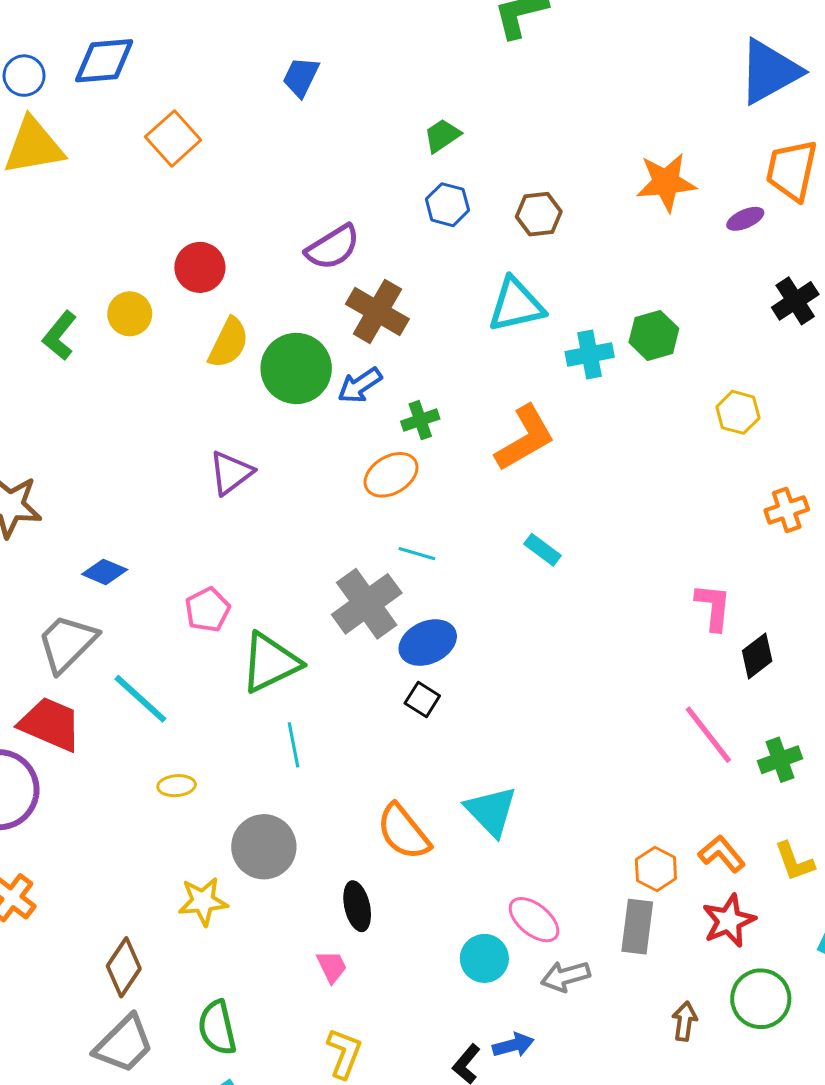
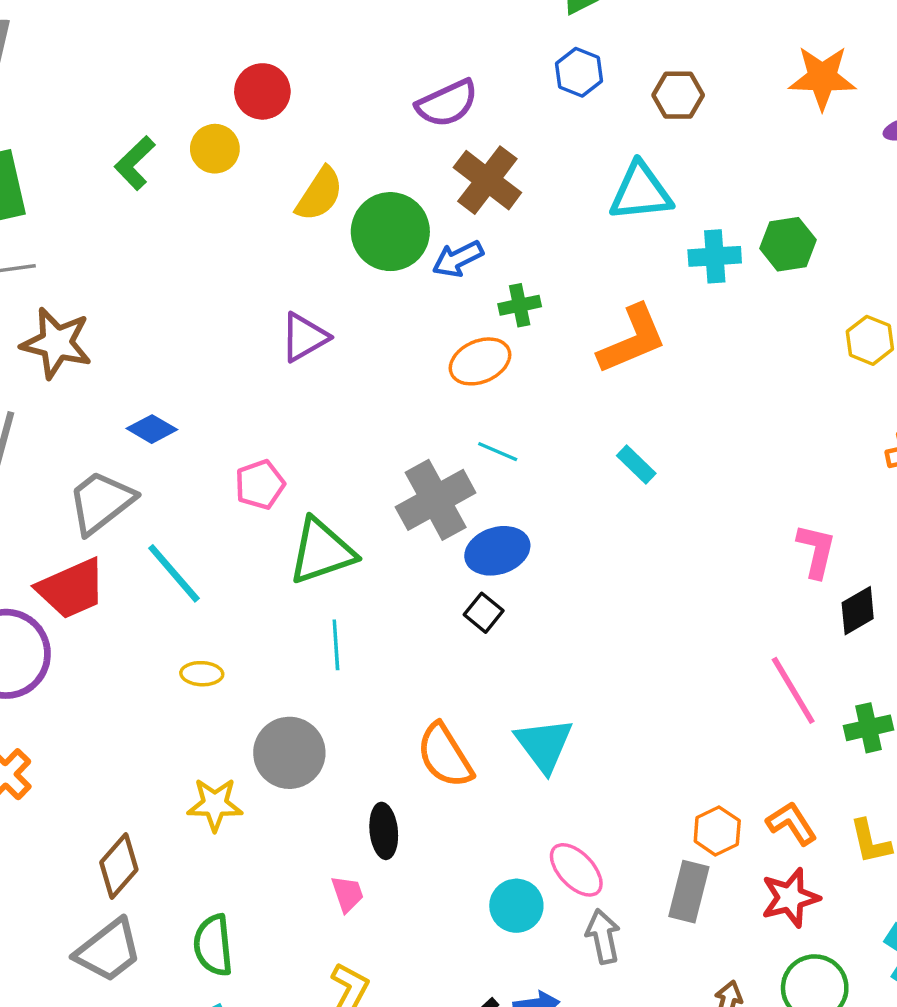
red circle: (200, 267) -> (262, 91), moved
red trapezoid: (50, 724) -> (71, 589), turned 126
gray arrow: (565, 976) -> (603, 936), turned 87

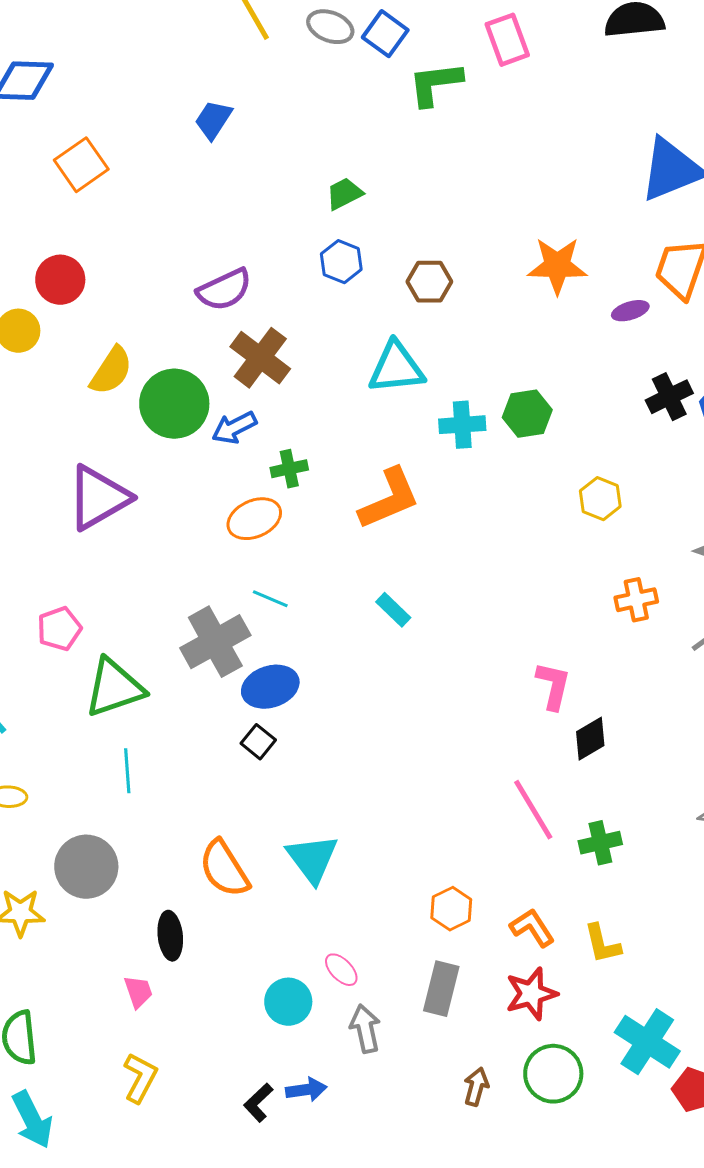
purple triangle: (304, 337) -> (98, 498), size x1.5
orange hexagon: (717, 831) -> (451, 909), moved
pink ellipse: (576, 870) -> (341, 970), size x0.7

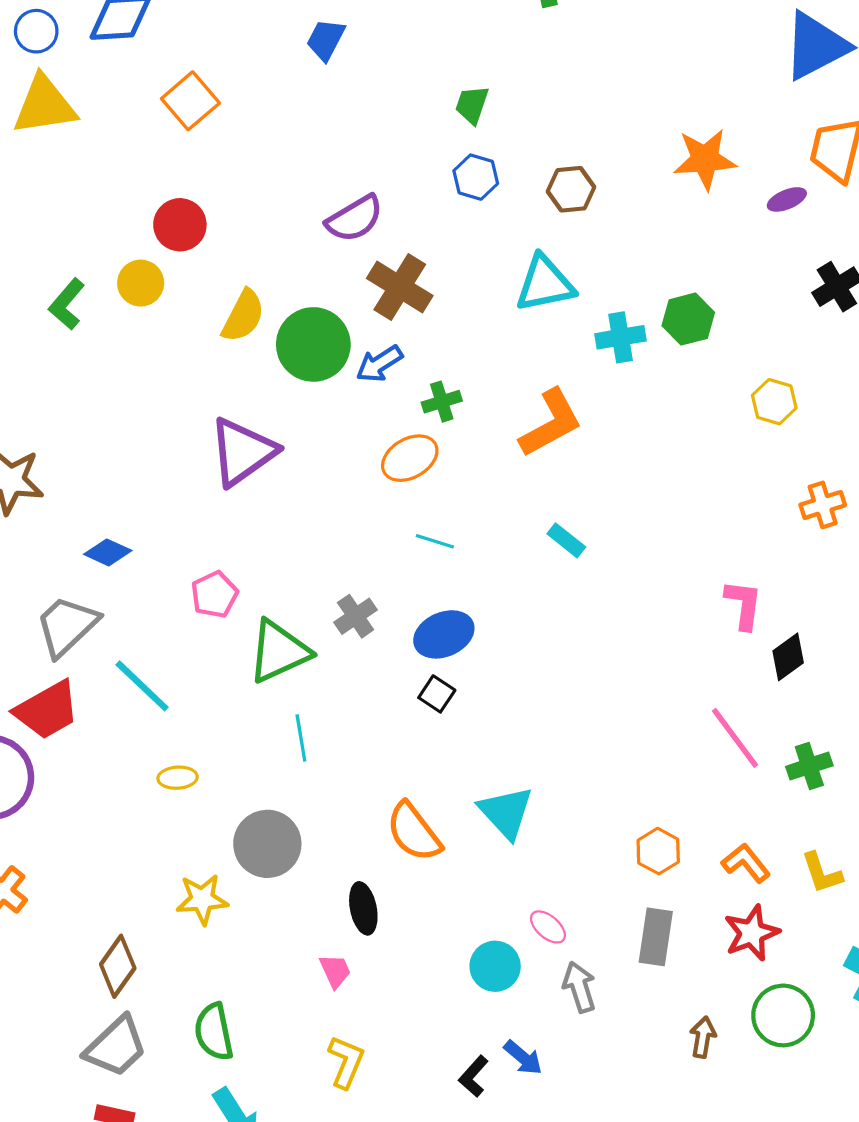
green trapezoid: (344, 194) -> (472, 105), turned -39
gray cross: (215, 642) -> (356, 616), moved, size x0.6
blue arrow: (306, 1090) -> (523, 1058), turned 54

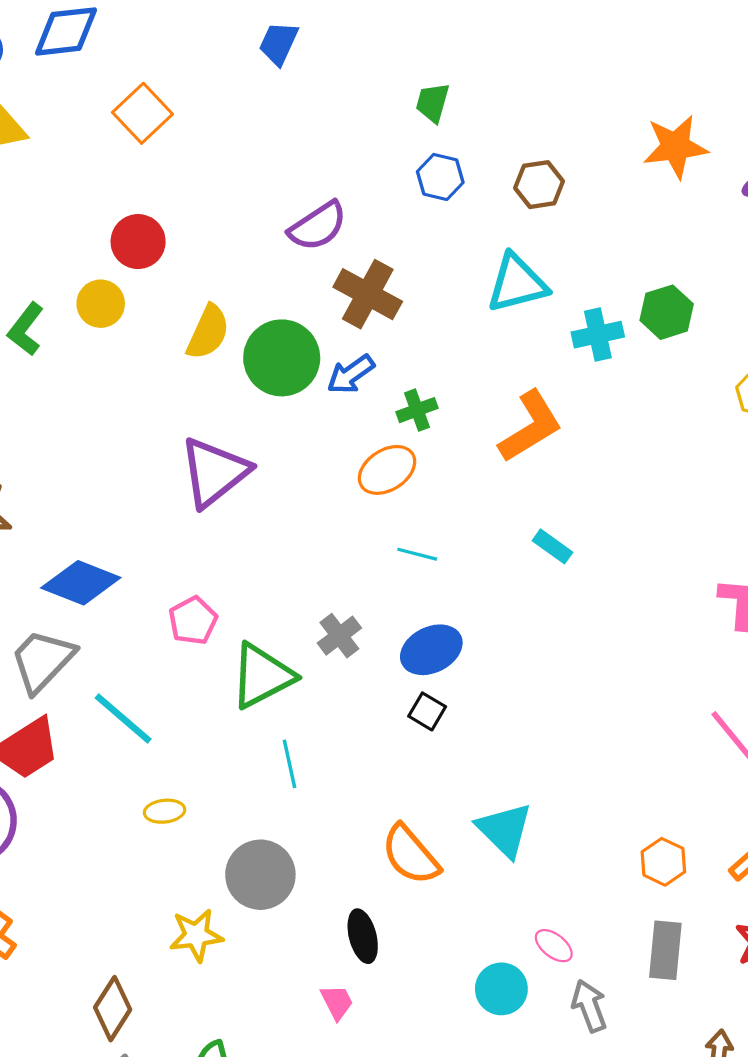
blue diamond: (108, 552) -> (81, 583), size x1.6

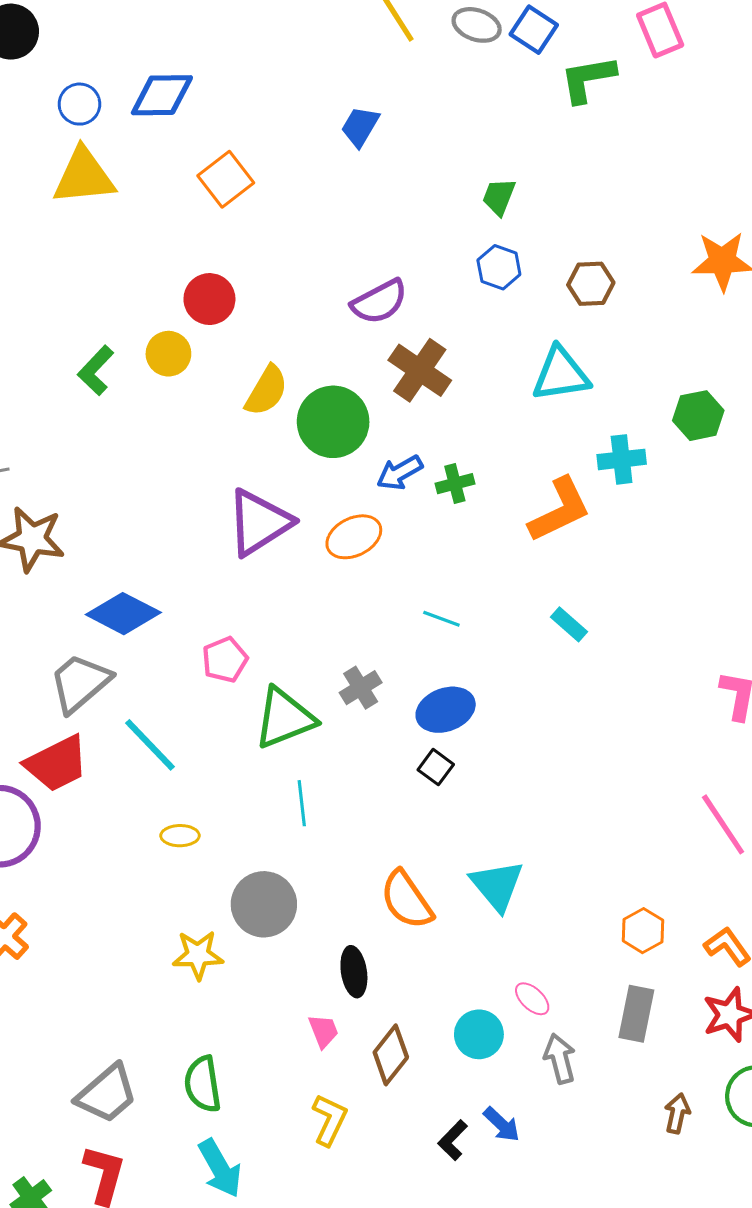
cyan cross: (598, 335) -> (622, 459), moved
blue arrow: (351, 374) -> (400, 473), moved
orange ellipse: (387, 470) -> (354, 537), moved
brown diamond: (113, 1009) -> (391, 1055), moved

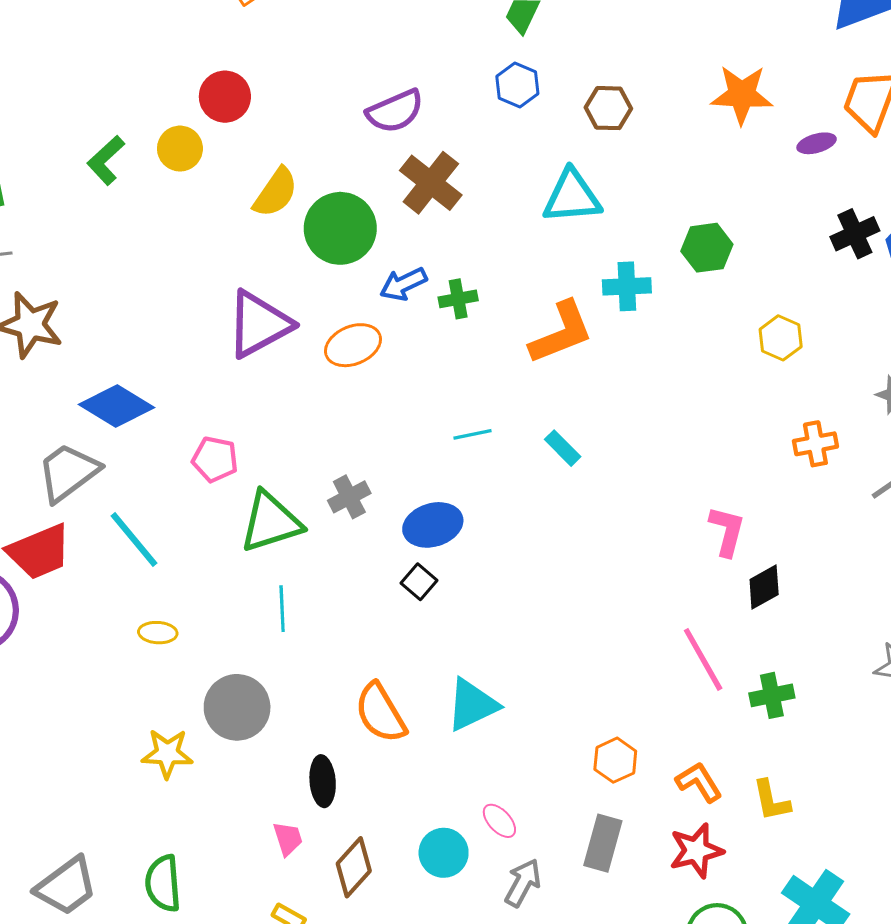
cyan line: (441, 619) -> (472, 434), moved, turned -36
pink pentagon: (225, 660) -> (215, 459), turned 30
cyan triangle: (497, 885) -> (472, 705), turned 40
gray arrow: (560, 1059) -> (523, 883), turned 39

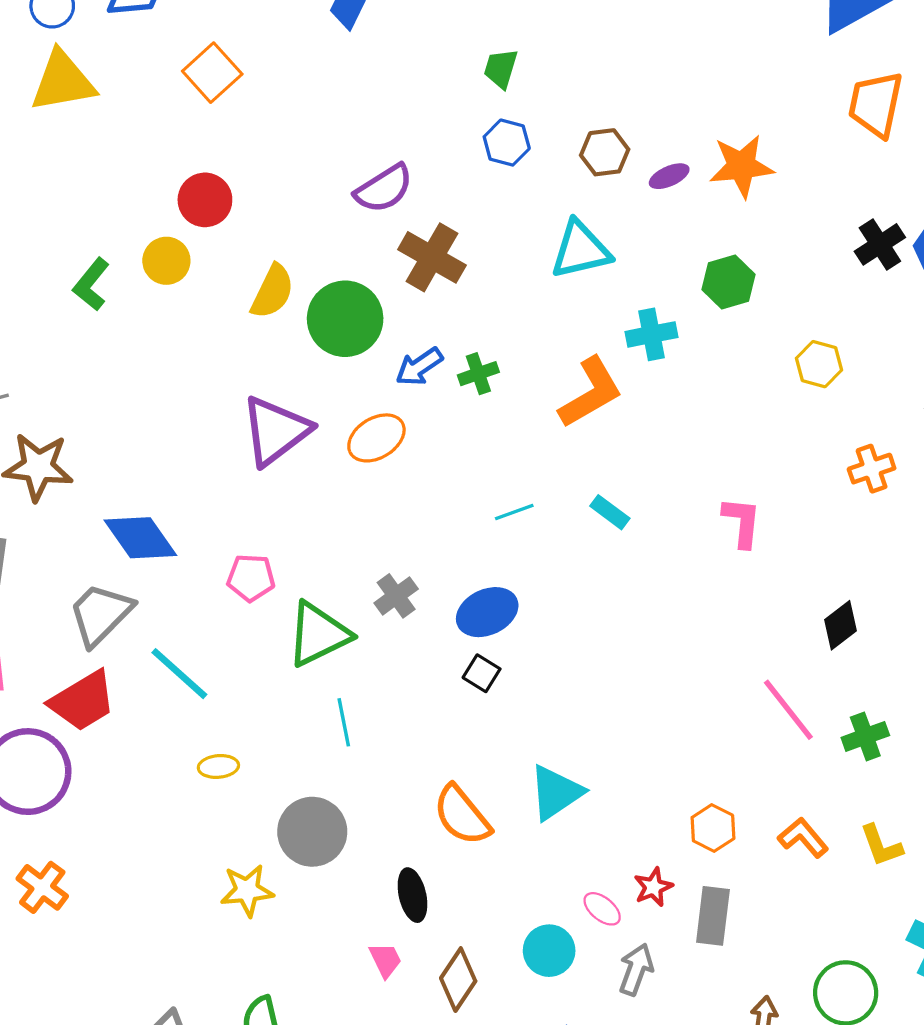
orange star: (742, 95) -> (742, 166), moved
purple ellipse: (817, 143) -> (669, 176), moved
blue diamond: (116, 406) -> (140, 538), turned 32
pink L-shape: (727, 531) -> (742, 522), moved
red star: (696, 851) -> (653, 887), moved, size x0.7

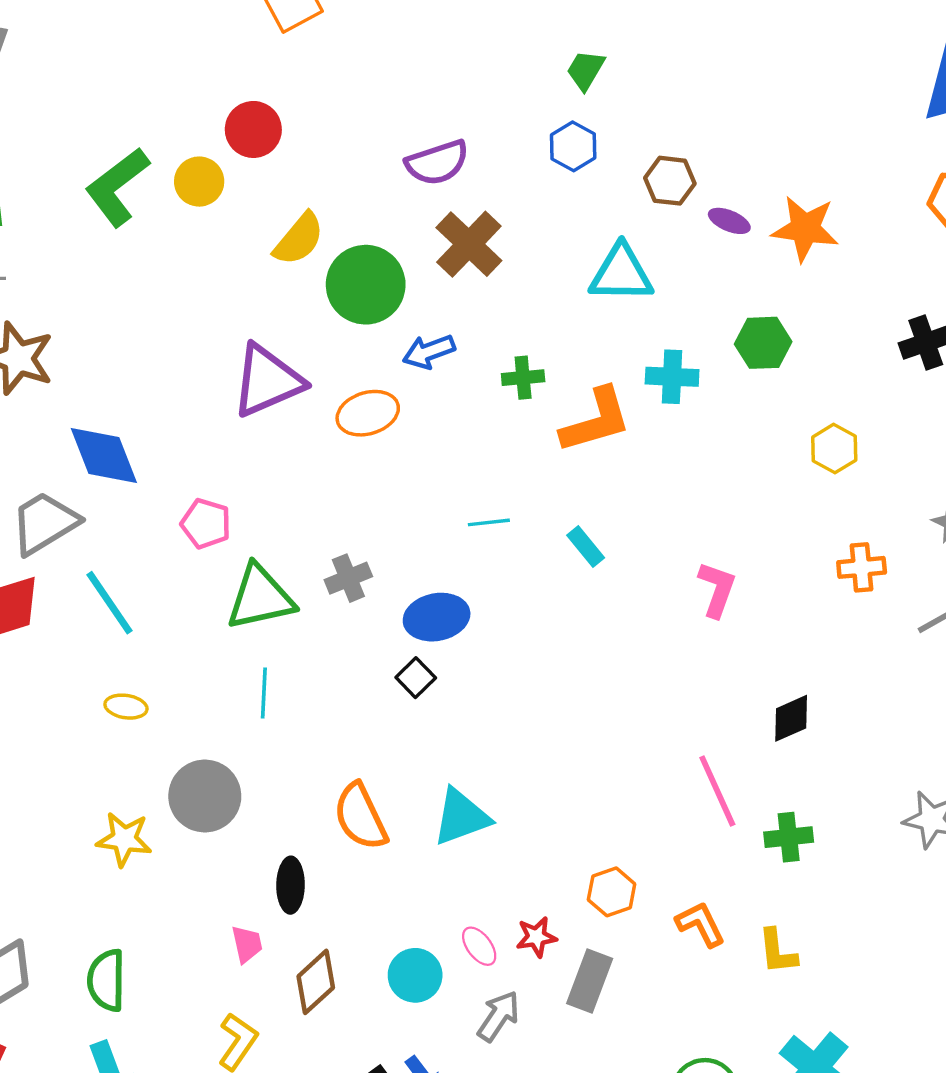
purple ellipse: (669, 176) -> (729, 221), turned 33
green L-shape: (91, 284) -> (117, 187), size x1.5
green cross: (478, 374) -> (523, 378), moved

